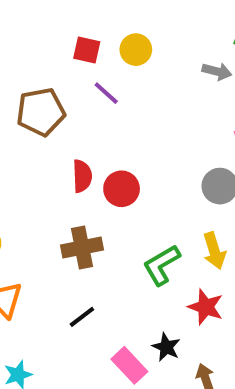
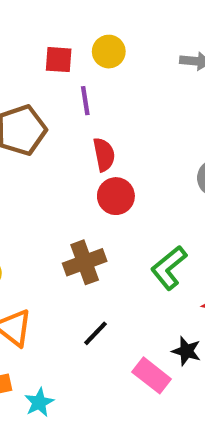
purple line: (106, 93) -> (85, 101), turned 48
red semicircle: (82, 176) -> (104, 155), moved

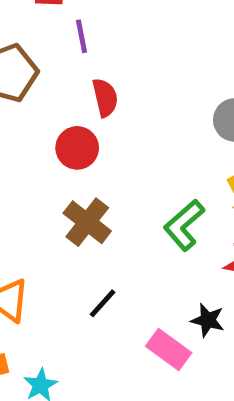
red circle: (116, 196) -> (77, 148), moved
brown cross: (85, 262) -> (87, 222), turned -30

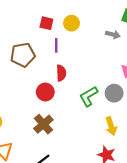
green L-shape: (184, 225) -> (89, 96), moved

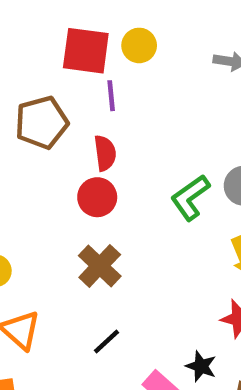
red square: (46, 23) -> (86, 51), size x1.6
red semicircle: (61, 73) -> (105, 153), moved

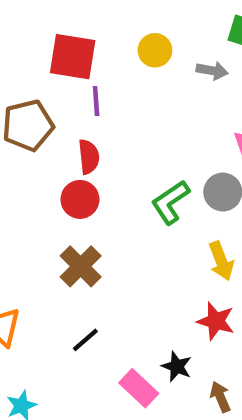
yellow circle: (139, 45) -> (155, 50), moved

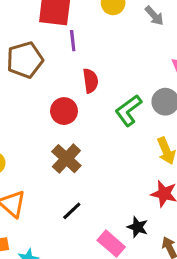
gray arrow: (212, 71) -> (154, 16), turned 40
red semicircle: (89, 157) -> (90, 81), moved

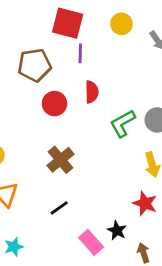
red circle: (64, 111) -> (54, 104), moved

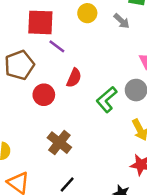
purple line: (80, 53) -> (57, 46), turned -42
red semicircle: (92, 92) -> (74, 78), turned 36

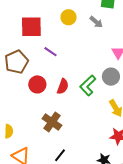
purple line: (57, 46) -> (51, 52), moved
red semicircle: (74, 78) -> (63, 86), moved

